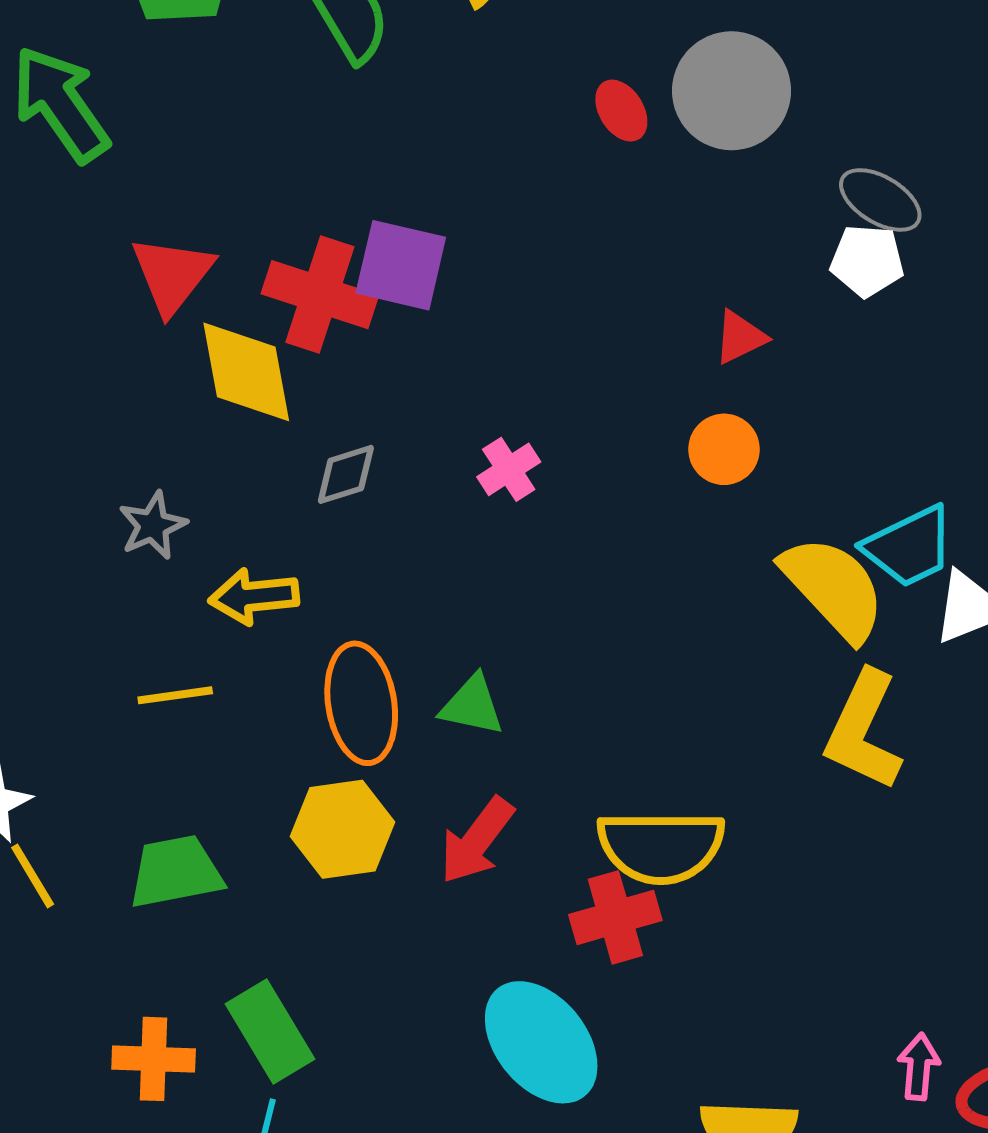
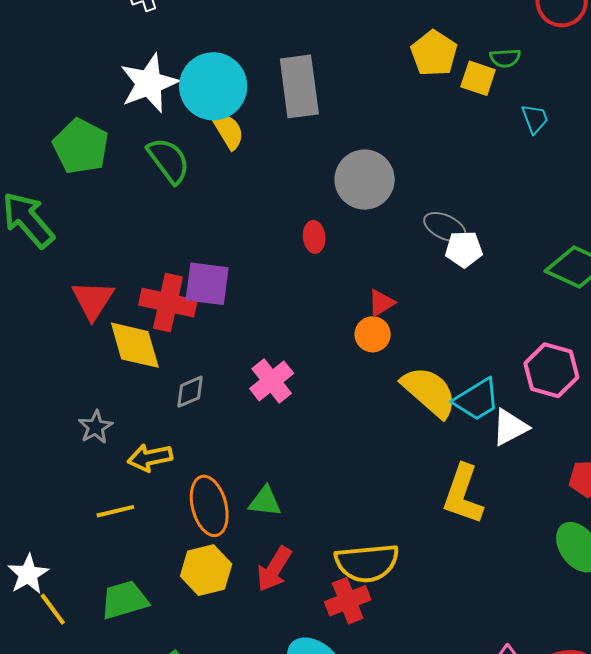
red ellipse: (621, 111) -> (314, 237), moved, turned 32
white pentagon: (867, 261) -> (464, 249), moved
orange circle: (724, 449) -> (373, 334), moved
pink cross: (509, 469) -> (272, 381), size x1.4
yellow semicircle: (833, 588) -> (429, 392), moved

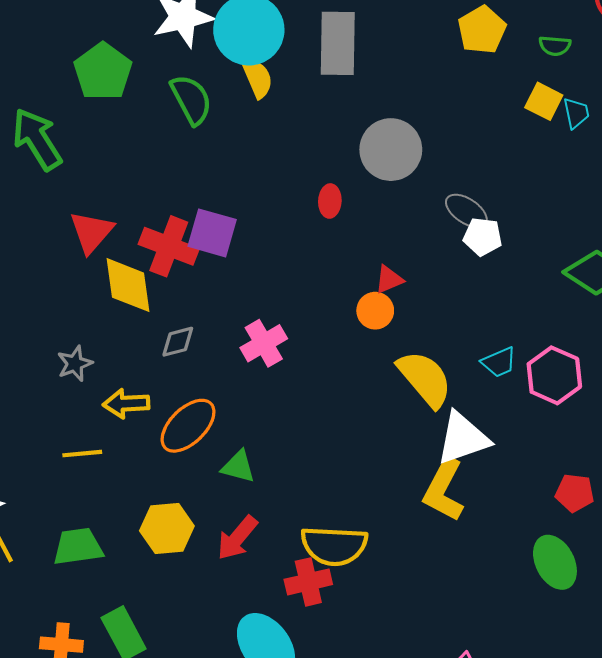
yellow square: (478, 78) -> (544, 101), moved
cyan trapezoid: (477, 400) -> (499, 362), moved, size x0.7
white triangle: (510, 427) -> (463, 438), moved, size x1.4
orange ellipse: (209, 506) -> (188, 426), moved, turned 52

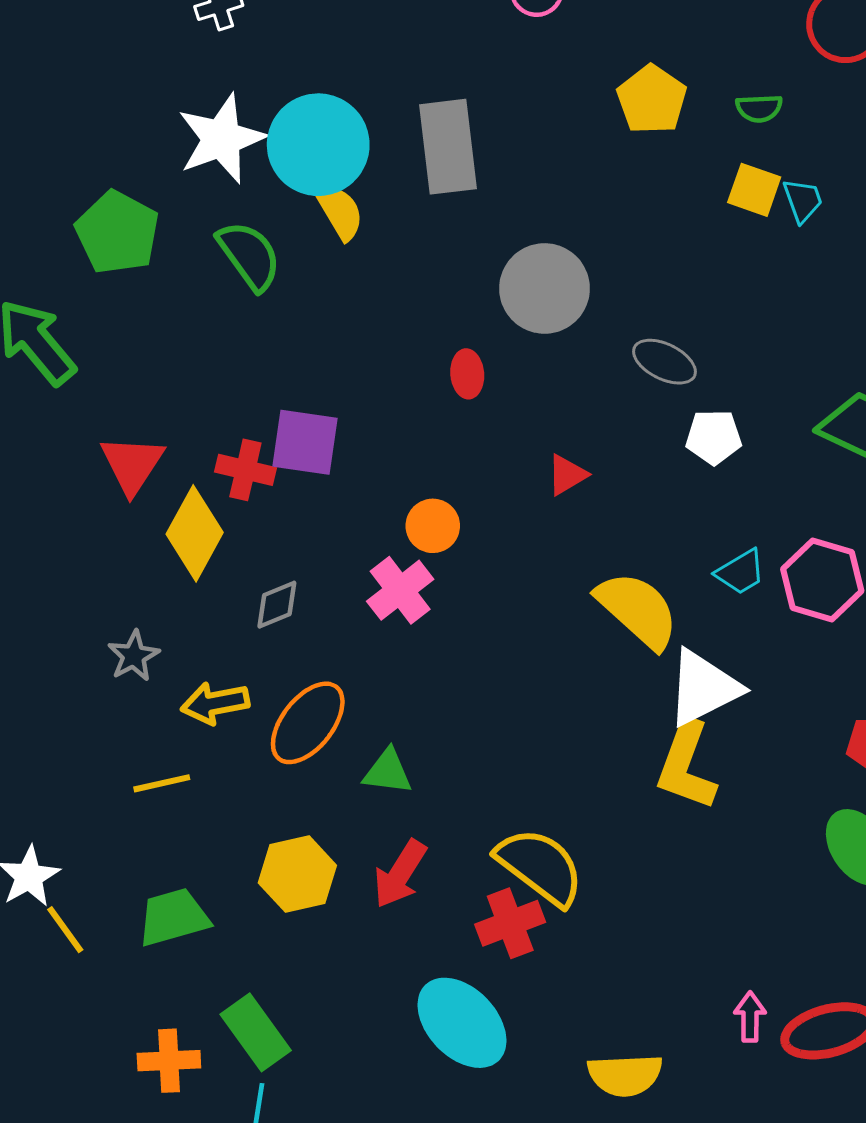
white pentagon: (483, 237) -> (714, 437), moved
red cross: (169, 246) -> (245, 470), size x0.7
yellow diamond: (128, 285) -> (195, 533), turned 44
orange circle: (375, 311) -> (433, 526), moved
yellow semicircle: (334, 546) -> (540, 866), turned -138

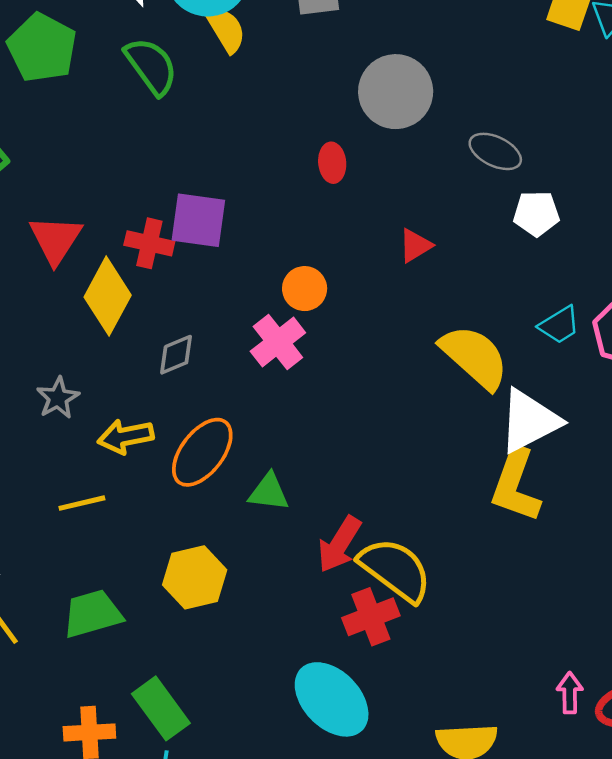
red arrow: (400, 874) -> (339, 544), moved

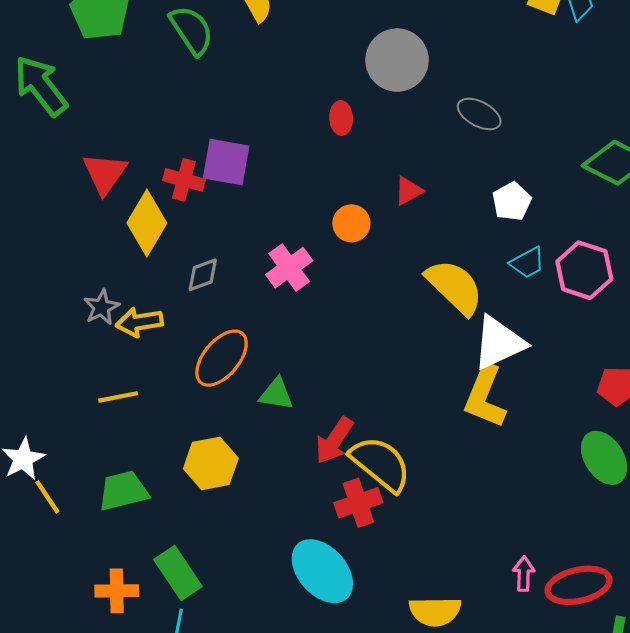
white pentagon: (536, 214) -> (512, 202), moved, turned -30
orange circle: (305, 289) -> (351, 223), moved
yellow arrow: (126, 436) -> (139, 322), moved

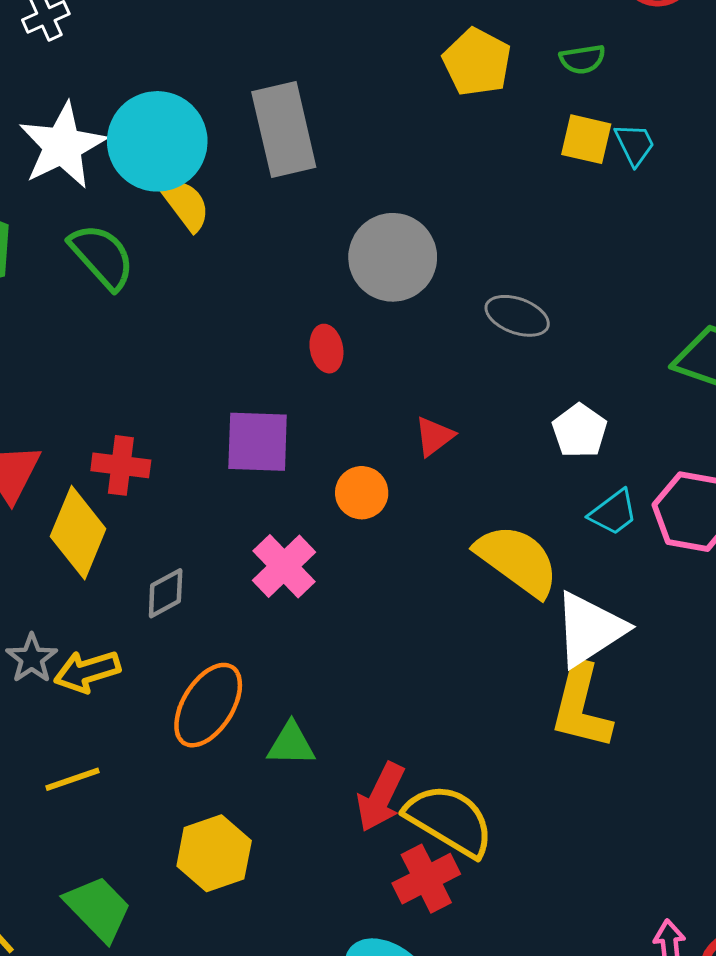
purple square: (226, 162) -> (258, 442), moved
green trapezoid: (123, 491) -> (98, 908), turned 68

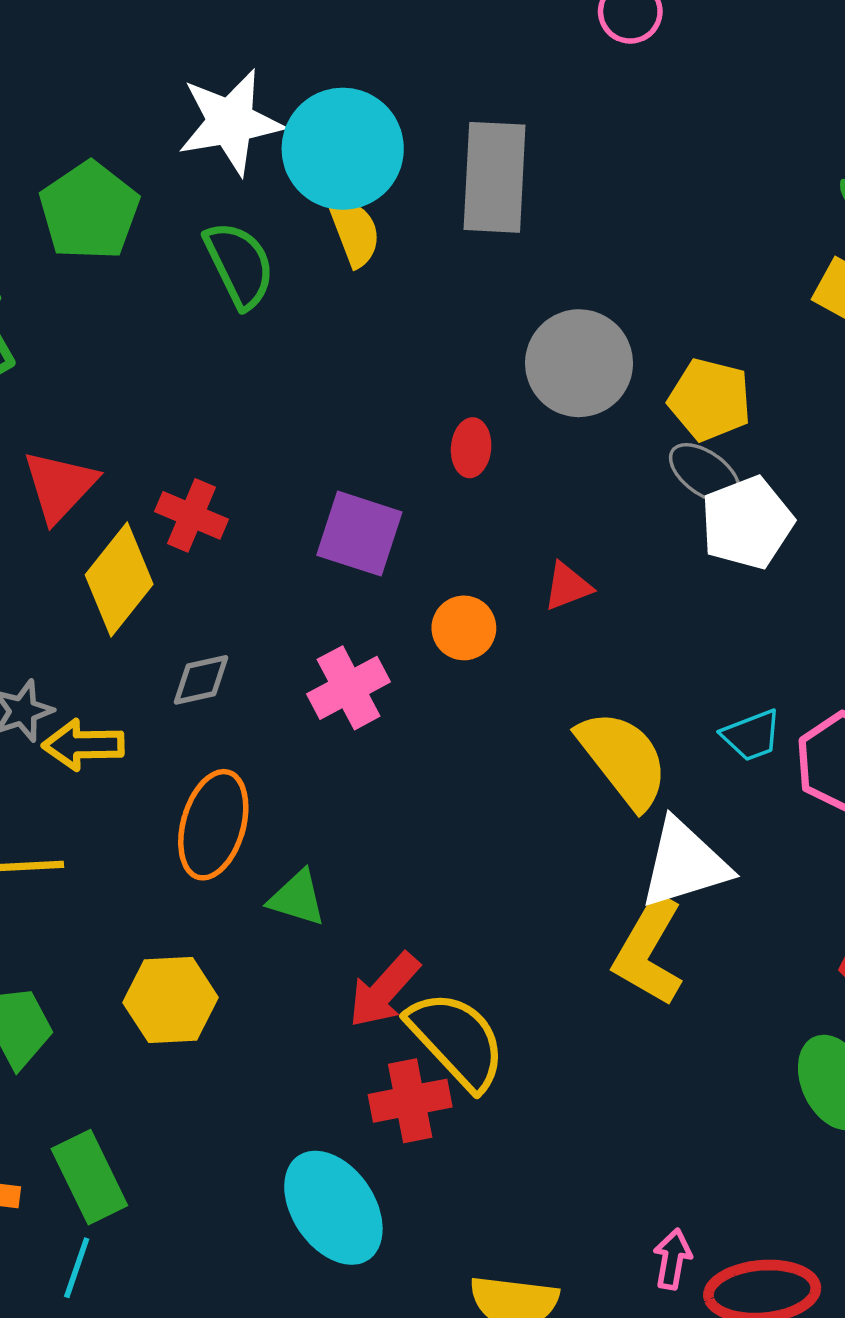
yellow pentagon: (477, 62) -> (710, 400), moved, turned -30
white pentagon: (580, 431) -> (747, 523), moved, size x1.4
orange ellipse: (208, 705) -> (213, 825), turned -32

